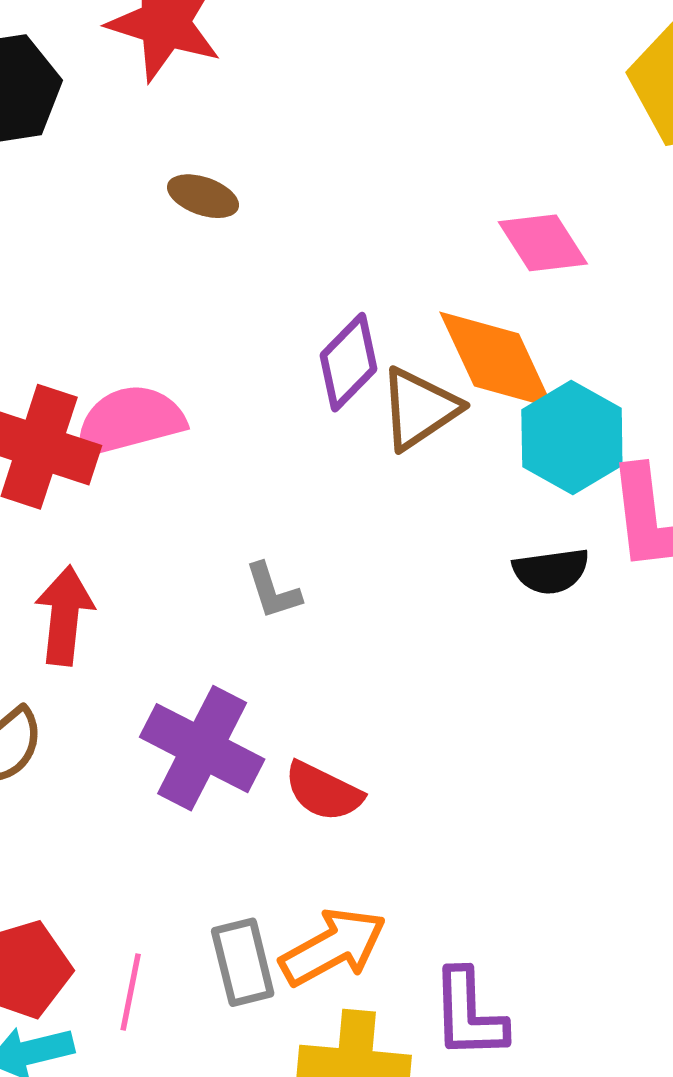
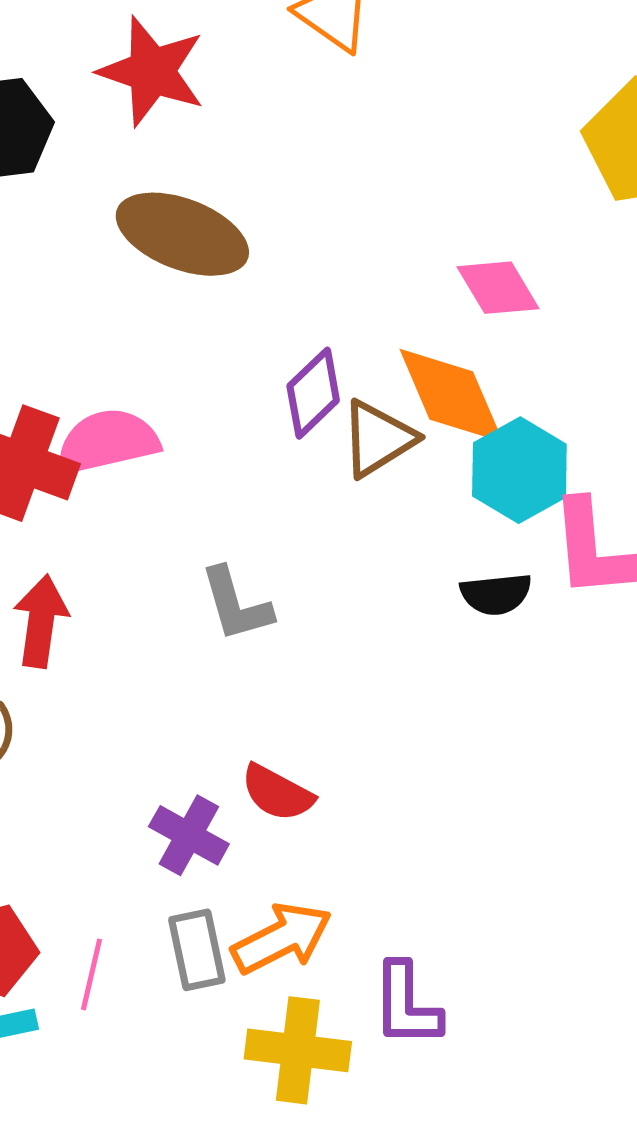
brown ellipse: (203, 196) -> (182, 234), size x2.0
gray L-shape: (273, 591) -> (236, 604), size x1.4
purple cross: (202, 748) -> (189, 835), moved, size x0.7

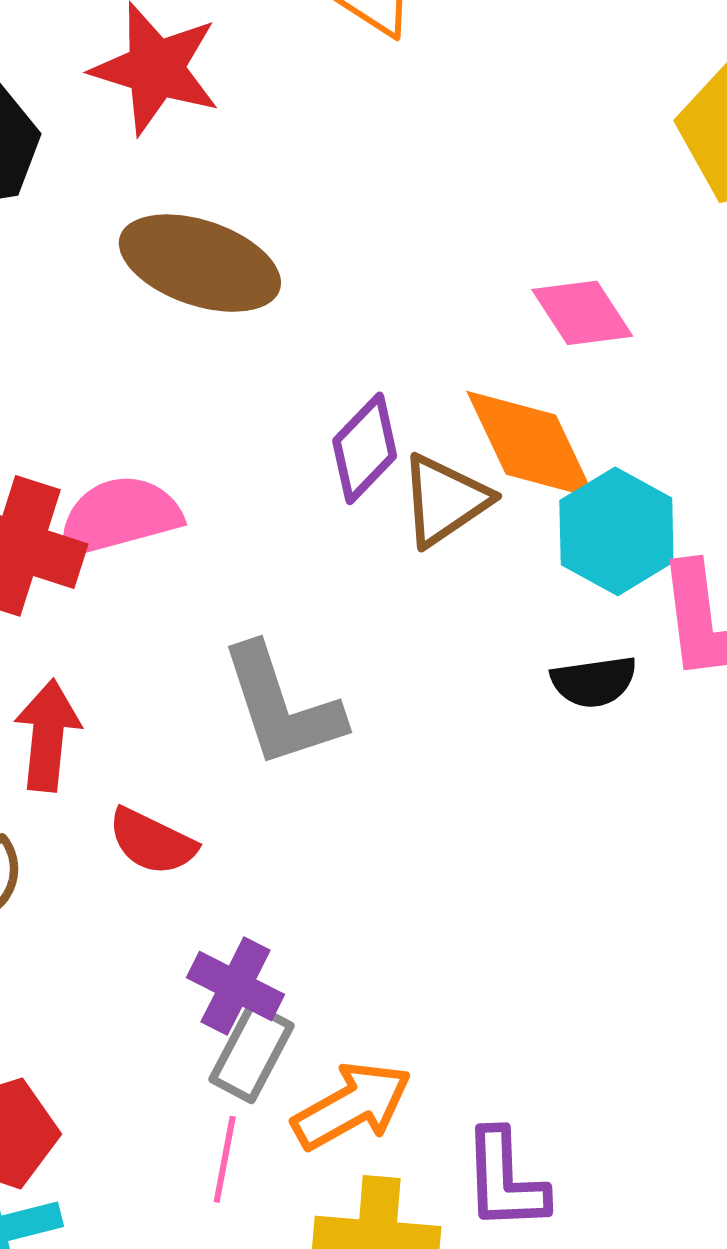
gray L-shape: (236, 604) -> (282, 706), size x1.4
red semicircle: (277, 793) -> (152, 842), moved
gray rectangle: (197, 950) -> (251, 1053), moved, turned 42
pink line: (91, 974) -> (225, 1159), moved

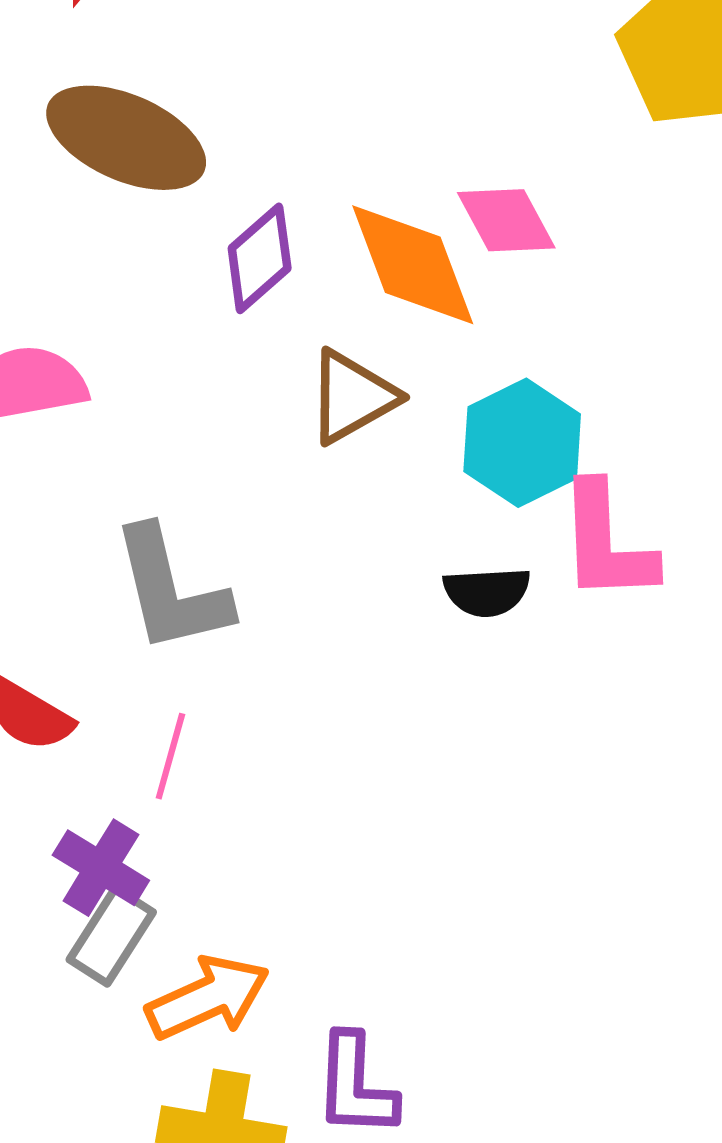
orange diamond: (531, 445) -> (413, 265), moved
purple diamond: (365, 448) -> (260, 258), moved
pink line: (225, 1159) -> (170, 756), moved

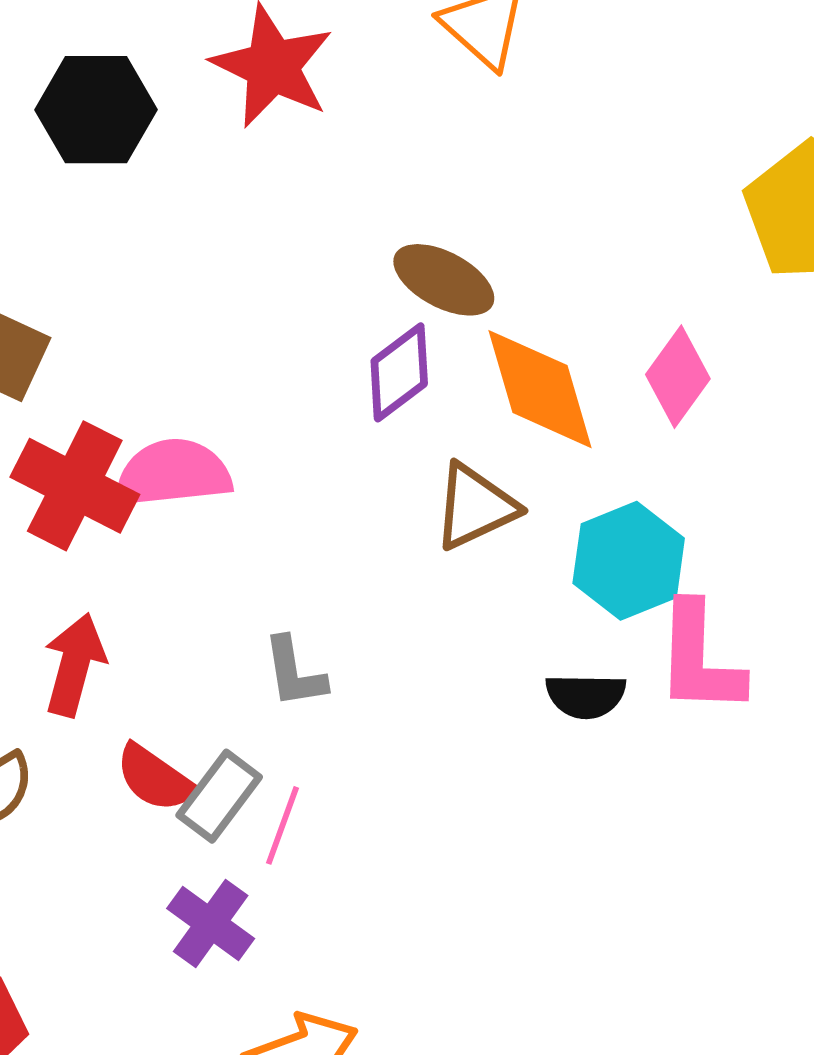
brown ellipse: (126, 138) -> (444, 280), moved, size x0.7
pink diamond: (506, 220) -> (678, 377), moved, turned 60
gray L-shape: (171, 590) -> (294, 672), size x0.6
gray rectangle: (111, 936) -> (219, 796), moved

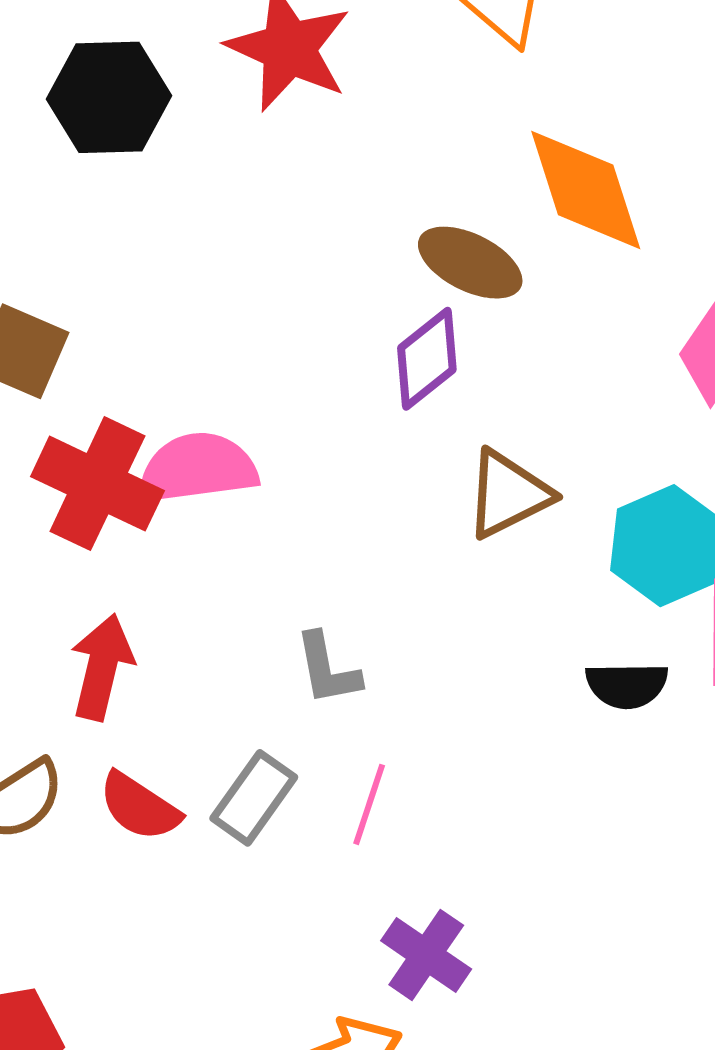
orange diamond: (540, 389) -> (586, 190), moved
red semicircle: (155, 778) -> (139, 807), moved
pink line: (282, 825) -> (369, 804), moved
purple cross: (211, 923) -> (426, 955), moved

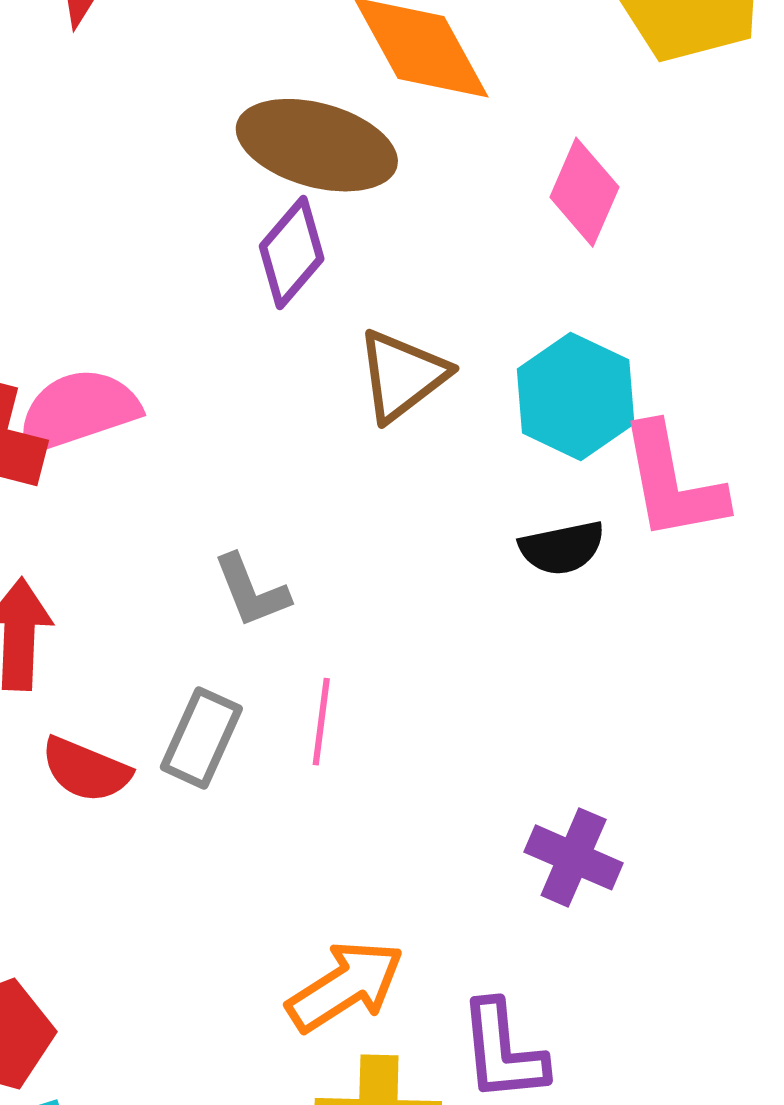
brown ellipse: (470, 263) -> (317, 145), size x1.4
purple cross: (426, 955) -> (574, 857), moved

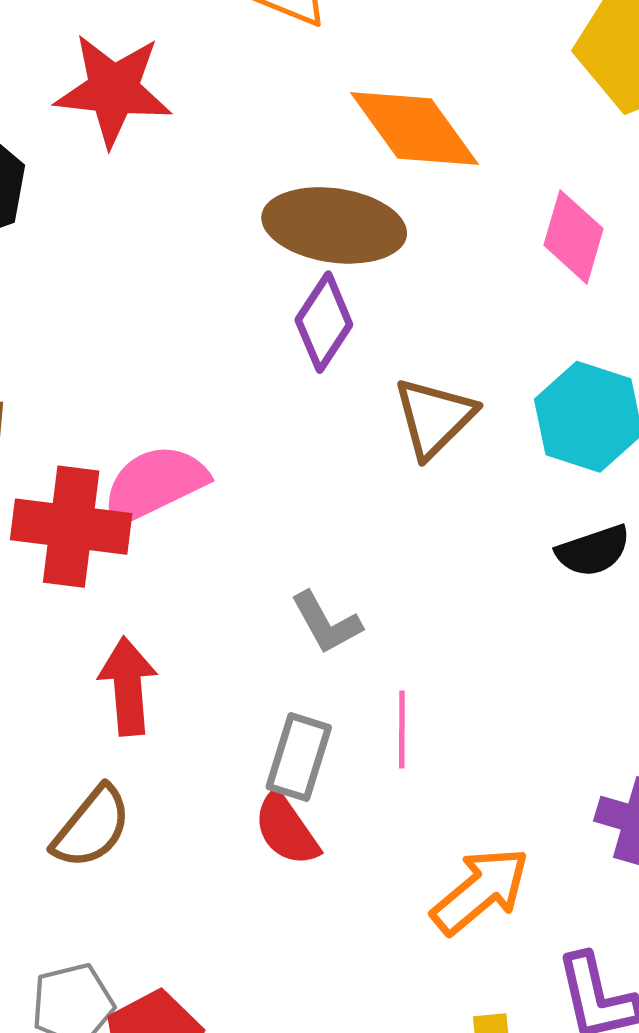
red semicircle: (86, 770) -> (286, 829), moved, turned 40
orange arrow: (345, 986) -> (480, 891), moved

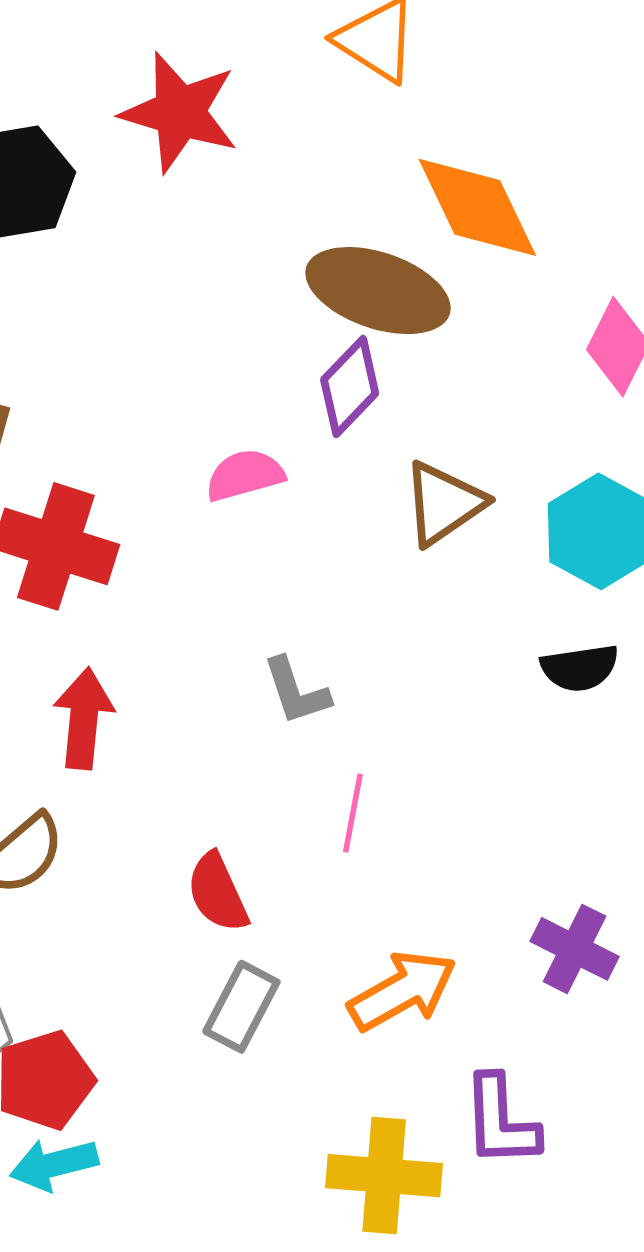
pink semicircle: (154, 484) -> (245, 475), moved, size x0.7
gray rectangle: (299, 757) -> (241, 1007), moved

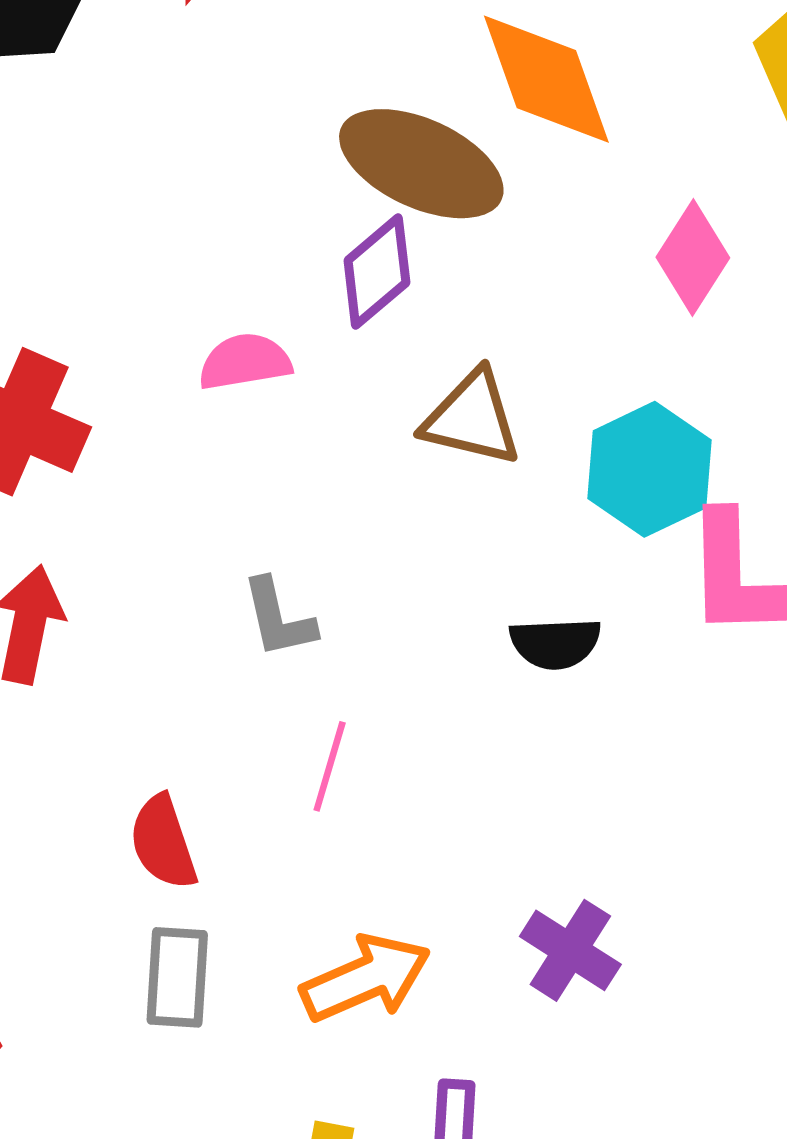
brown triangle: (444, 503) -> (472, 418), turned 42
black semicircle: (580, 668) -> (555, 643), moved
gray rectangle: (241, 1007) -> (177, 977), turned -30

